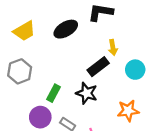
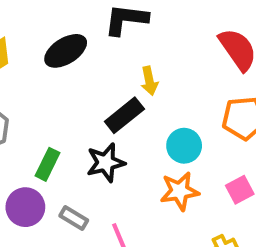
cyan circle: (135, 70) -> (184, 146), moved
black star: (87, 93) -> (106, 163), turned -30

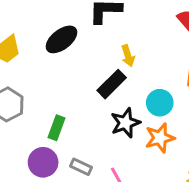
black star: (106, 163) -> (125, 123), moved

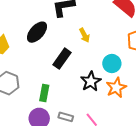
black rectangle: (112, 84) -> (62, 59), moved

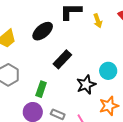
yellow arrow: (84, 35) -> (98, 21), moved
orange star: (116, 88) -> (109, 106), moved

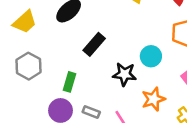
black star: (86, 85) -> (124, 74), turned 30

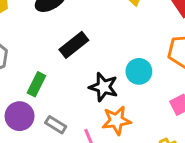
orange star: (153, 99) -> (116, 120), moved

